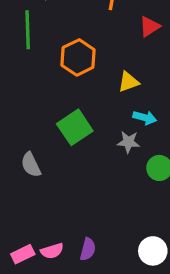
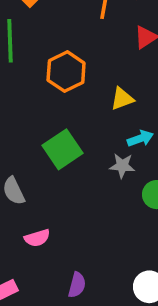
cyan arrow: (145, 118) -> (140, 138), turned -35
pink semicircle: (52, 251) -> (37, 238), moved

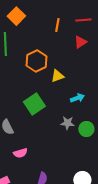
yellow triangle: (122, 99) -> (57, 76), moved
gray star: (122, 166) -> (67, 123), moved

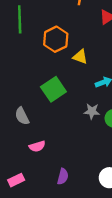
yellow triangle: (57, 76) -> (80, 57), turned 40

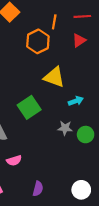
orange hexagon: (56, 39) -> (38, 41), moved
yellow triangle: (80, 57) -> (54, 77), size x1.5

